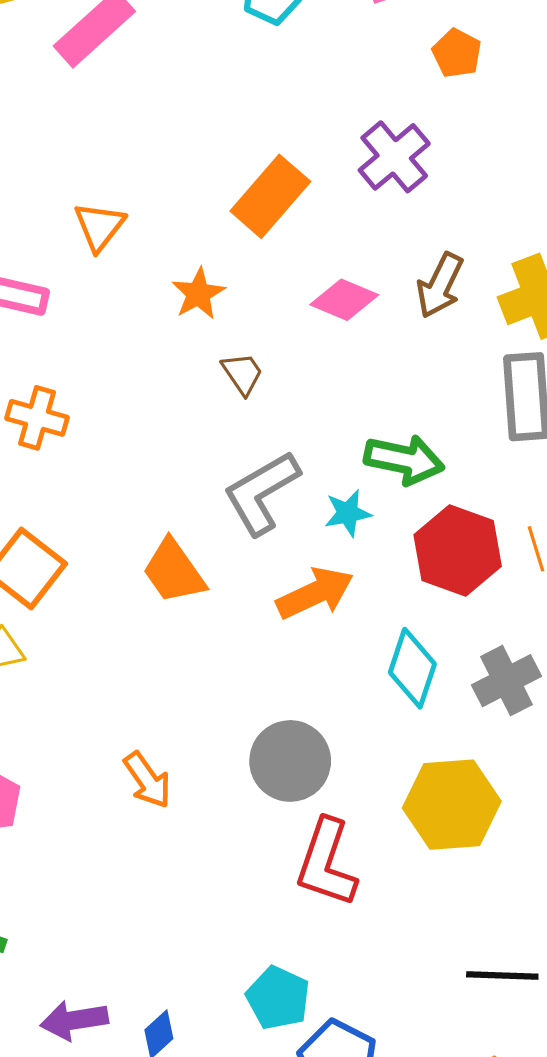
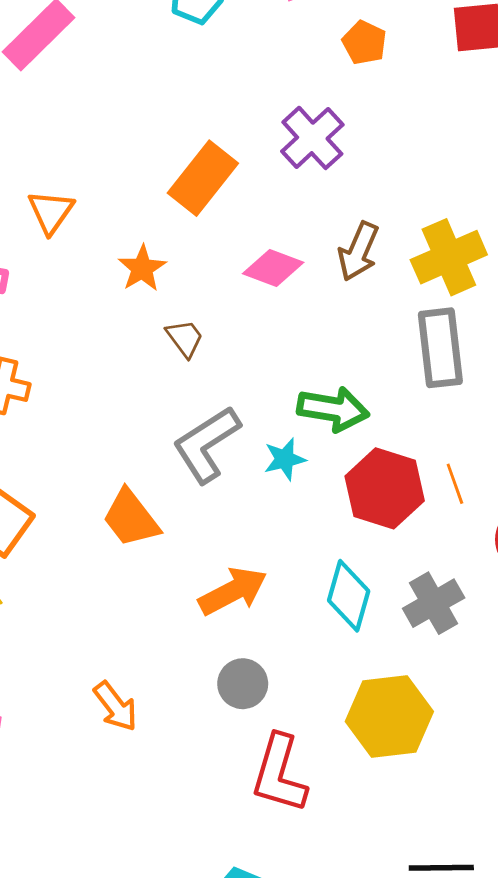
orange arrow: (315, 593) -> (233, 591), moved
gray circle: (290, 761) -> (243, 684), size x0.7

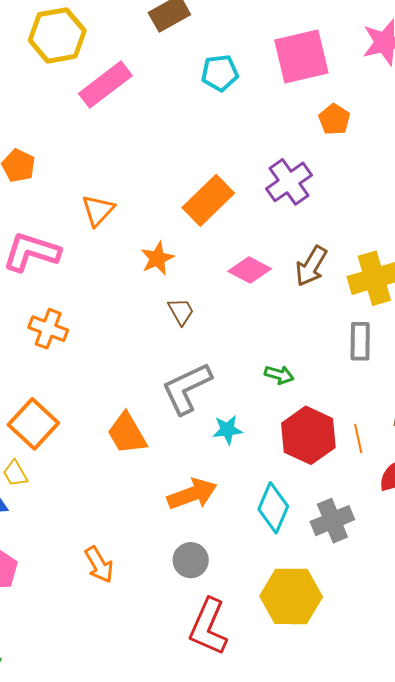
gray rectangle: (440, 348) -> (360, 341), size x0.7
green arrow: (333, 409) -> (279, 375), size x0.6
cyan star: (285, 459) -> (227, 430), moved

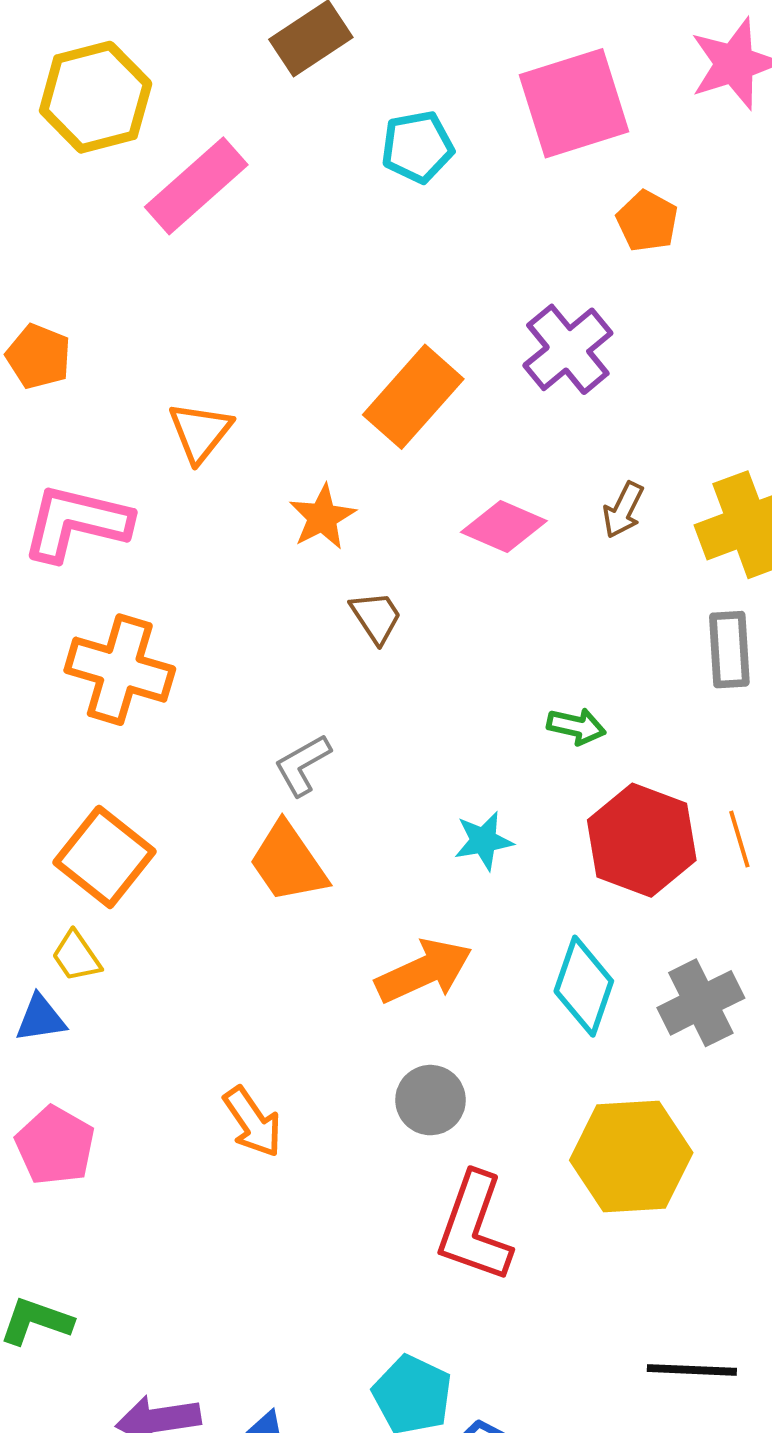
brown arrow: (311, 266) -> (623, 510), size x0.7
orange cross: (48, 329) -> (120, 670), size x1.4
gray L-shape: (187, 388) -> (303, 765), moved, size x0.6

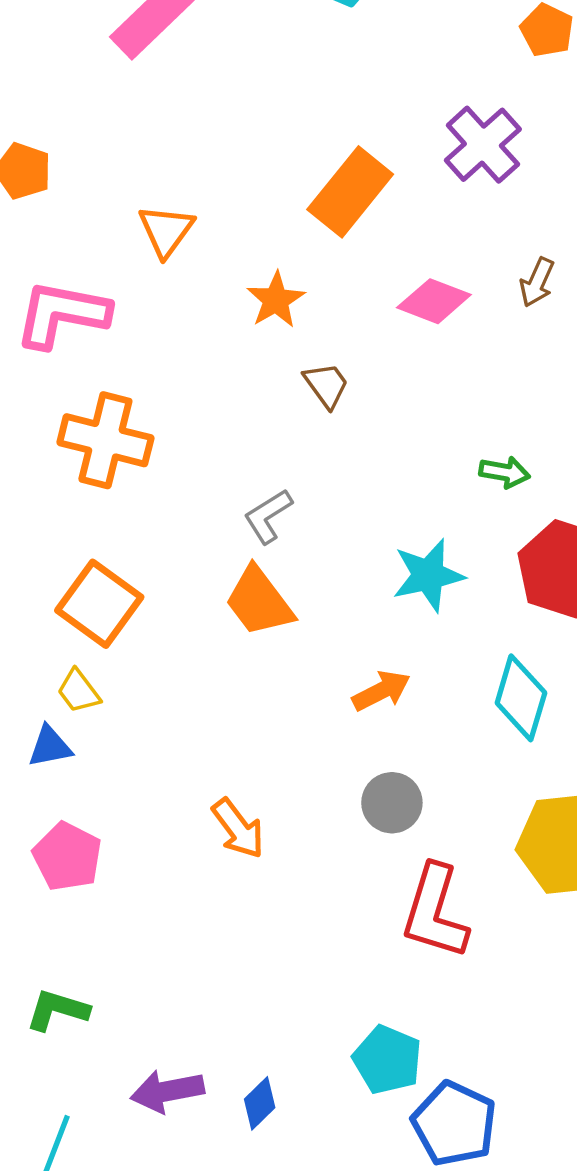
cyan star: (484, 841) -> (428, 575), size x1.4
orange arrow: (424, 971) -> (381, 691), size x0.7

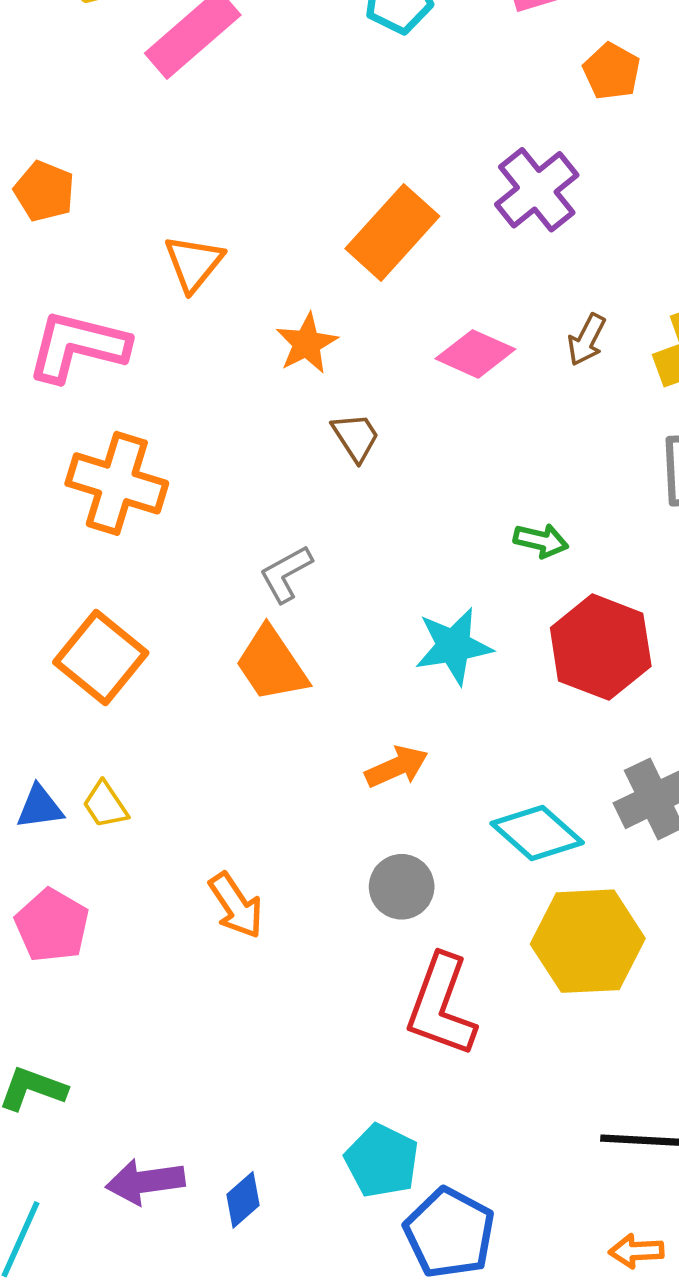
yellow trapezoid: (78, 691) -> (105, 805), moved
cyan diamond: (521, 698) -> (537, 833), moved, turned -68

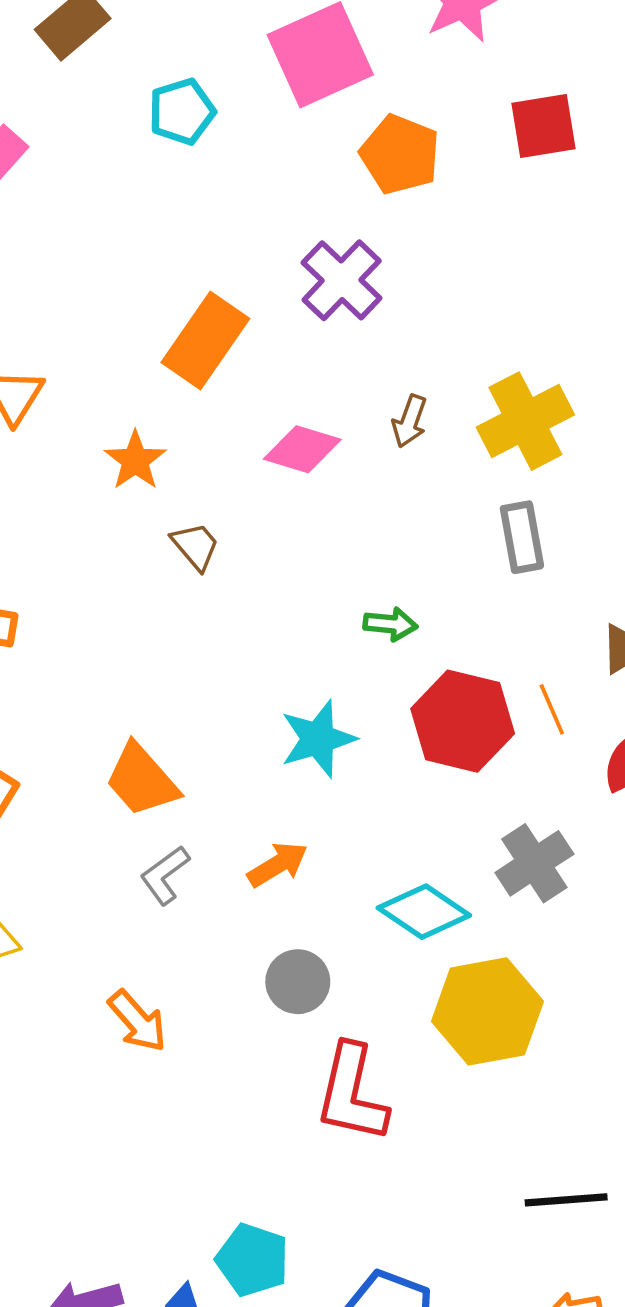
orange pentagon: (612, 71) -> (400, 154), size x1.4
gray L-shape: (286, 574) -> (165, 875), moved
cyan pentagon: (382, 1161) -> (253, 1260), moved

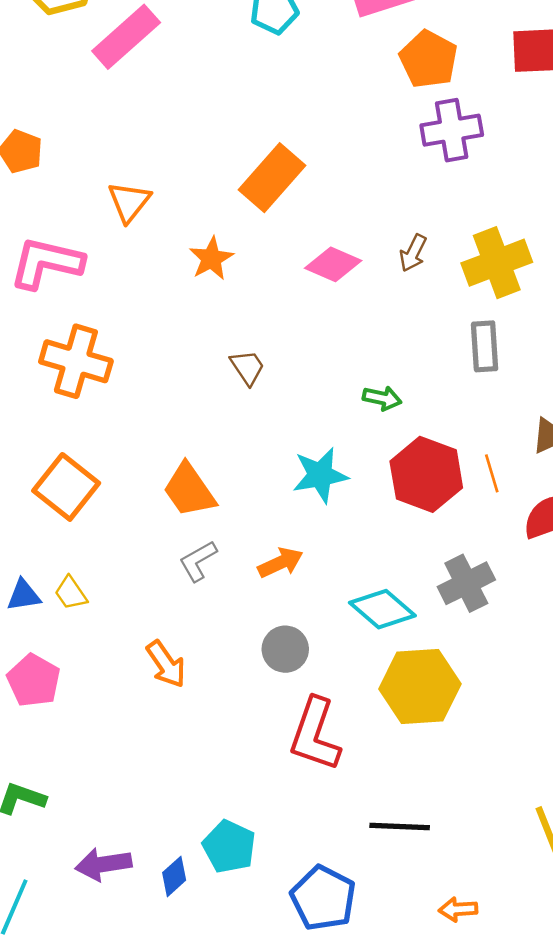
purple cross: (342, 280) -> (452, 130), moved, turned 30
brown trapezoid: (195, 546) -> (247, 367), moved
black line: (566, 1200) -> (400, 827), moved

